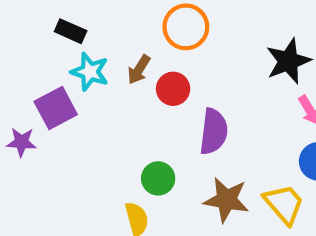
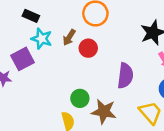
purple semicircle: (214, 131) -> (125, 76), moved
brown star: (226, 200) -> (104, 112), moved

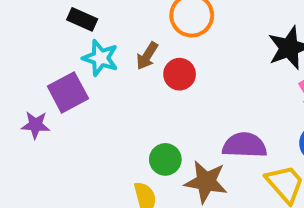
purple semicircle: (125, 76) -> (244, 145), moved, turned -95

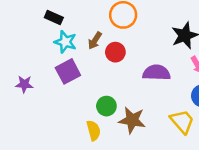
purple square: (68, 92) -> (68, 71), moved
purple semicircle: (244, 145) -> (156, 73), moved

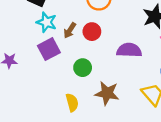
brown arrow: (95, 41) -> (70, 30), moved
green circle: (106, 106) -> (83, 68), moved

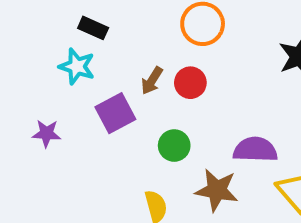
cyan star: (47, 22) -> (77, 66), moved
purple semicircle: (129, 50) -> (255, 150), moved

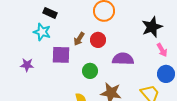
purple square: (115, 113) -> (61, 55), turned 30
purple semicircle: (255, 150) -> (123, 59), moved

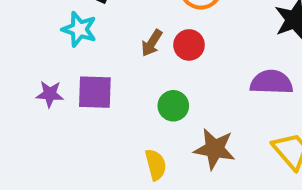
purple square: (61, 55) -> (95, 92), moved
purple semicircle: (123, 59) -> (271, 82), moved

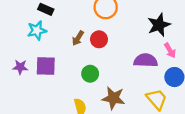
cyan star: (79, 29) -> (37, 30), turned -30

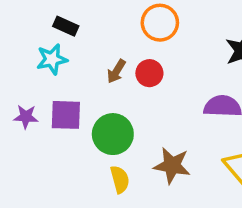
green circle: (90, 74) -> (113, 134), moved, size x1.5

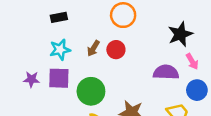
black rectangle: (66, 26) -> (59, 17), turned -35
cyan star: (52, 59) -> (60, 50), moved

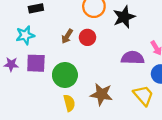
black star: (180, 34) -> (124, 17), moved
cyan star: (60, 50) -> (25, 35), moved

